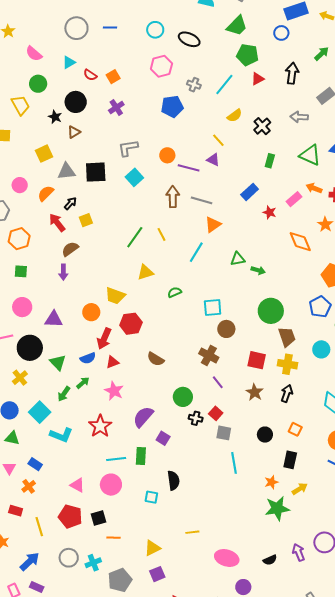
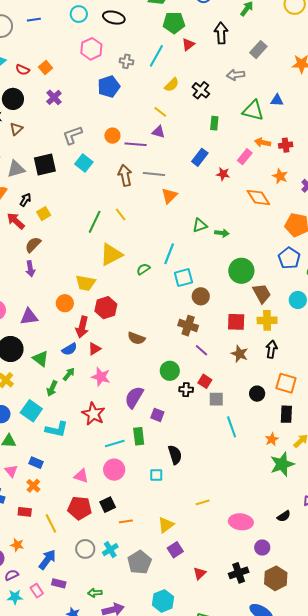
cyan line: (196, 252) -> (169, 254), moved
yellow triangle: (145, 272) -> (111, 255), size x1.4
orange square: (295, 429) -> (286, 383), size x1.5

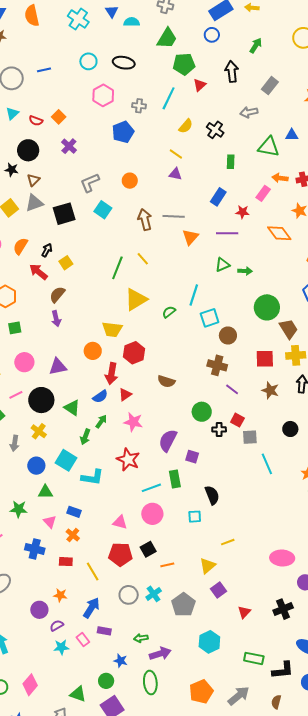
purple line: (136, 144) -> (227, 233), moved
gray triangle: (16, 169) -> (34, 203), moved
yellow line: (203, 502) -> (228, 542), moved

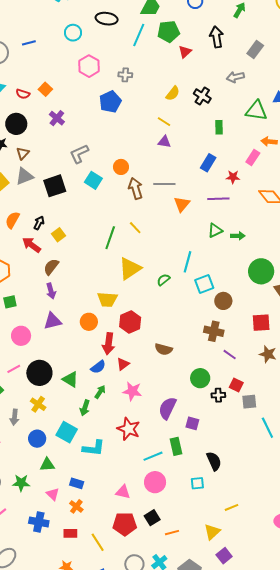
black ellipse: (124, 63) -> (107, 19), moved
cyan line: (169, 98) -> (139, 35), moved
orange circle: (130, 181) -> (121, 167), moved
purple triangle: (58, 367) -> (53, 321), moved

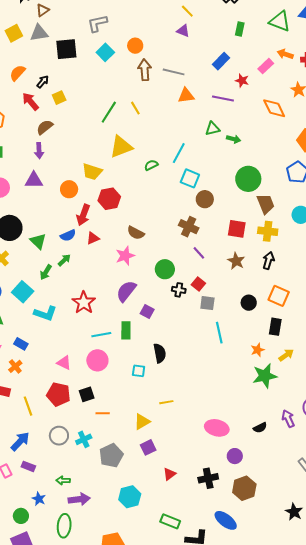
orange triangle: (182, 204) -> (186, 96), turned 30
cyan square: (204, 284) -> (190, 178), turned 30
pink star: (132, 391) -> (125, 256), moved, turned 30

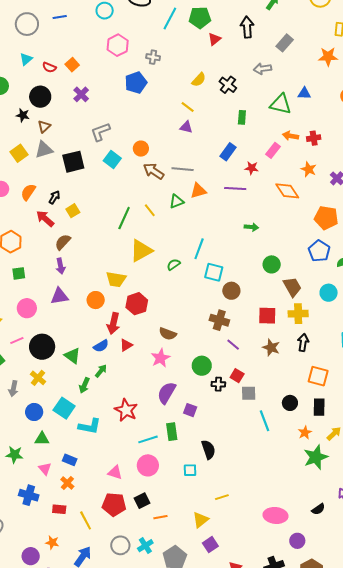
brown arrow: (145, 70) -> (154, 171), turned -45
green triangle: (213, 129) -> (177, 201), moved
green circle: (248, 179) -> (272, 264), size x0.7
black circle: (249, 303) -> (290, 403), moved

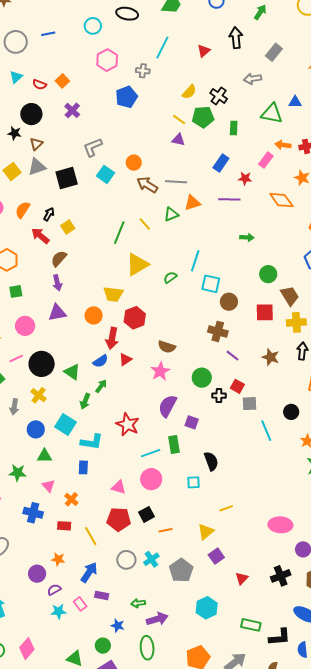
green pentagon: (200, 18) -> (203, 117), moved
cyan line: (170, 19) -> (162, 47), moved
red square: (267, 316) -> (265, 312), moved
blue rectangle: (70, 460) -> (83, 467), moved, turned 72

